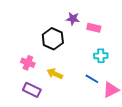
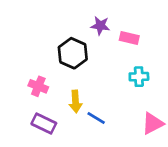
yellow arrow: (55, 74) -> (75, 101), turned -119
blue line: (92, 79) -> (96, 118), moved

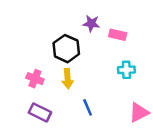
yellow arrow: (75, 101) -> (68, 79), moved
blue line: (96, 118) -> (88, 107), turned 36

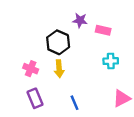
blue line: (88, 107) -> (74, 103), moved
purple rectangle: (40, 112) -> (35, 98), turned 42

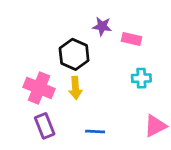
pink cross: (31, 69) -> (39, 88), size x1.5
blue line: (74, 103) -> (95, 131), turned -64

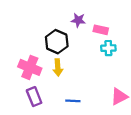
cyan cross: (141, 78) -> (108, 48), moved

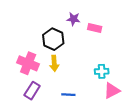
cyan cross: (108, 48) -> (102, 71), moved
purple rectangle: (34, 97) -> (32, 91), turned 54

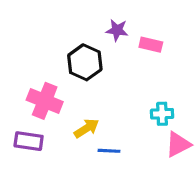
yellow arrow: (54, 63) -> (86, 128), moved, turned -119
purple rectangle: (32, 91) -> (29, 141), moved, turned 66

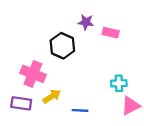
yellow arrow: (86, 128) -> (52, 96), moved

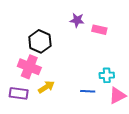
black hexagon: (62, 46) -> (40, 41), moved
blue line: (80, 110) -> (88, 91), moved

